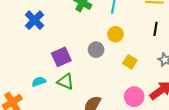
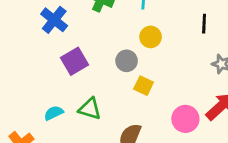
blue cross: (35, 20) -> (54, 20), moved
purple square: (61, 57) -> (74, 61), moved
yellow square: (130, 62) -> (144, 86), moved

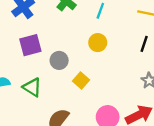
gray circle: (127, 61) -> (59, 60), moved

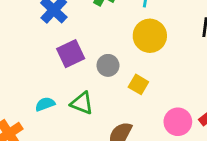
yellow circle: (98, 43) -> (150, 36), size x1.5

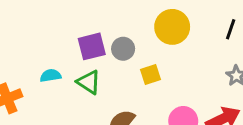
purple square: (71, 54) -> (92, 46), moved
yellow square: (138, 84) -> (150, 75), turned 30

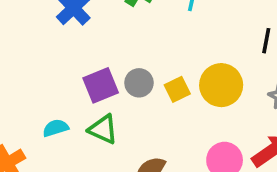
yellow circle: (172, 27) -> (221, 85), moved
yellow square: (150, 75) -> (177, 89), moved

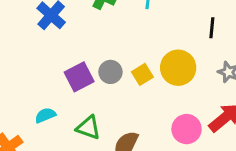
green triangle: (103, 129) -> (88, 128), moved

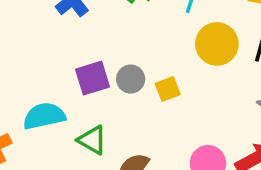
yellow circle: (178, 68) -> (217, 44), moved
cyan semicircle: (45, 115) -> (44, 116), size x1.6

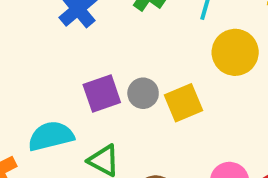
yellow square: (168, 89) -> (183, 103), size x1.4

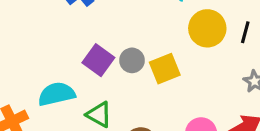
purple square: (102, 93) -> (98, 60), turned -36

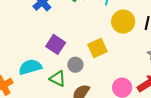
gray circle: (132, 60) -> (75, 65), moved

